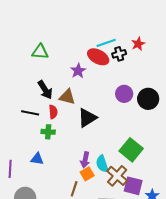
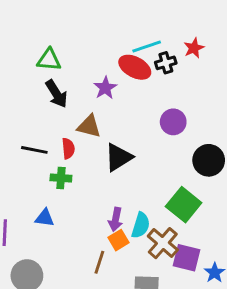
black arrow: (45, 90) -> (56, 94), moved
black circle: (148, 99) -> (209, 160), moved
cyan semicircle: (102, 164) -> (141, 225), turned -144

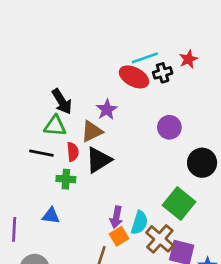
green triangle: (49, 60) -> (55, 126), moved
purple star: (105, 88) -> (107, 110), moved
brown triangle: (89, 126) -> (92, 131), turned -40
black triangle: (119, 157) -> (99, 160), moved

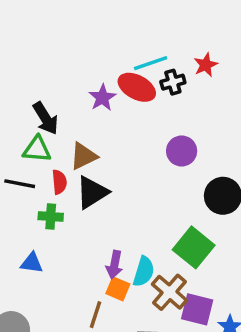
purple star: (107, 110) -> (102, 98), moved
orange square: (119, 236) -> (118, 289), turned -36

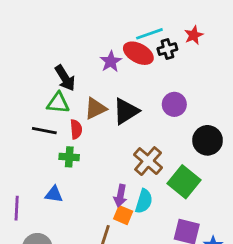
black triangle: (92, 192) -> (126, 111), moved
brown cross: (170, 292) -> (148, 161), moved

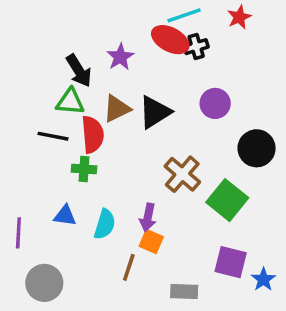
black cross: (167, 49) -> (196, 47), moved
purple star: (111, 61) -> (120, 57), moved
red semicircle: (76, 129) -> (93, 135), size x1.5
cyan semicircle: (144, 201) -> (105, 224), moved

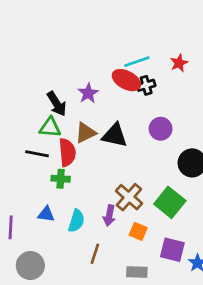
black triangle: (155, 112) -> (115, 135), turned 44
brown cross: (182, 174) -> (129, 197), moved
orange square: (151, 241) -> (138, 231), moved

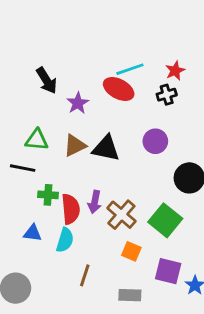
black cross: (146, 85) -> (167, 95), moved
black arrow: (57, 104) -> (47, 80), moved
red semicircle: (67, 152) -> (71, 209), moved
purple arrow: (109, 216) -> (95, 202), moved

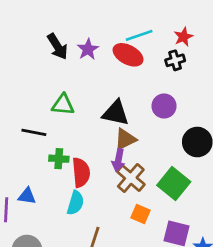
purple star: (78, 103) -> (88, 49), moved
green triangle: (37, 140) -> (63, 105), moved
brown triangle: (75, 145) -> (125, 139), moved
purple arrow: (95, 202) -> (118, 160), moved
blue triangle: (32, 233) -> (27, 196), moved

